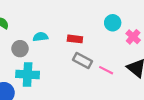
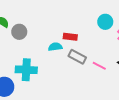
cyan semicircle: (40, 37) -> (55, 47), moved
gray circle: (20, 49) -> (19, 32), moved

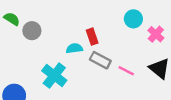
red rectangle: (70, 37) -> (92, 37), turned 64
cyan cross: (26, 70) -> (54, 76), moved, turned 35

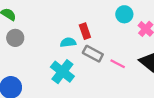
gray circle: (32, 31) -> (15, 38), moved
cyan cross: (54, 76) -> (62, 72), moved

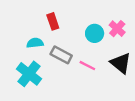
cyan circle: (124, 14) -> (95, 33), moved
red rectangle: (85, 31) -> (53, 21), moved

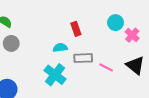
cyan circle: (95, 33) -> (116, 23), moved
gray rectangle: (61, 55) -> (83, 58), turned -30

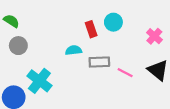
cyan circle: (116, 23) -> (113, 22), moved
cyan cross: (55, 75) -> (39, 81), moved

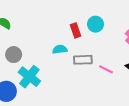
gray circle: (18, 46) -> (14, 55), moved

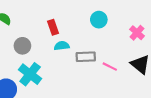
red rectangle: (76, 30) -> (53, 27), moved
gray circle: (14, 55) -> (22, 46), moved

